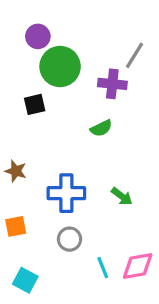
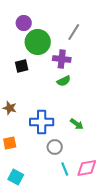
gray line: (134, 55) -> (74, 32), moved
purple cross: (112, 84) -> (62, 59), moved
gray circle: (70, 239) -> (55, 147), moved

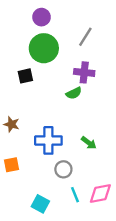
purple circle: (24, 23) -> (42, 17), moved
purple cross: (62, 59) -> (84, 72), moved
cyan square: (16, 177) -> (40, 204), moved

